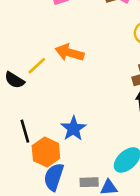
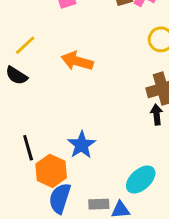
yellow line: (37, 66) -> (25, 45), moved
black semicircle: (15, 80) -> (17, 76), moved

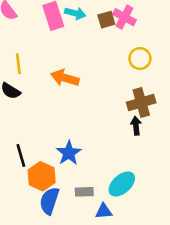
yellow line: (25, 45) -> (18, 64), turned -54
gray rectangle: (99, 204) -> (84, 192), moved

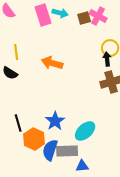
black arrow: (136, 126) -> (107, 59), moved
cyan ellipse: (122, 184) -> (85, 131), moved
gray rectangle: (84, 192) -> (67, 151), size x1.5
blue semicircle: (49, 201) -> (50, 150), moved

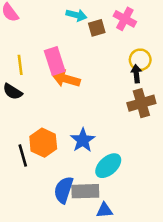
pink rectangle: (43, 15) -> (55, 61), moved
brown square: (84, 18) -> (97, 28), moved
blue star: (55, 121) -> (83, 140), moved
orange hexagon: (34, 139) -> (43, 143), moved

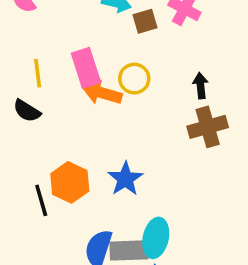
yellow circle: (140, 60) -> (134, 79), moved
cyan ellipse: (108, 166) -> (156, 238), moved, turned -36

